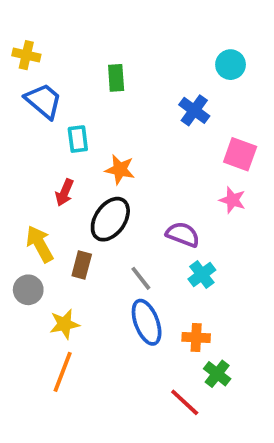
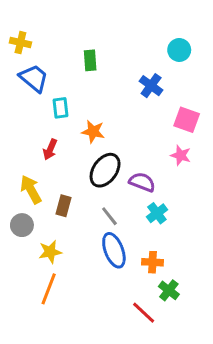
black ellipse: (110, 219) -> (105, 170), moved

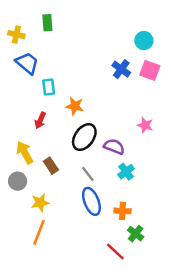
green rectangle: (90, 60) -> (47, 23), moved
pink square: (187, 120) -> (150, 70), moved
brown rectangle: (63, 206) -> (51, 166), turned -49

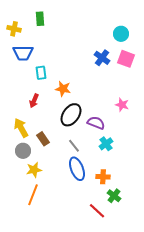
blue trapezoid: (27, 63) -> (23, 53), turned 140
gray circle: (18, 181) -> (23, 151), moved

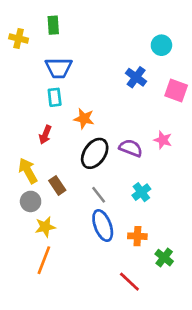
blue trapezoid: (23, 53) -> (59, 68), moved
pink square: (126, 59) -> (176, 91), moved
purple semicircle: (96, 123) -> (131, 148), moved
green cross: (114, 196) -> (164, 258), moved

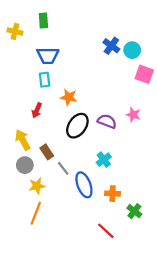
cyan circle: (161, 45) -> (132, 50), moved
blue cross: (136, 77) -> (111, 46), moved
cyan cross: (141, 192) -> (104, 160), moved
gray line: (99, 195) -> (63, 168), moved

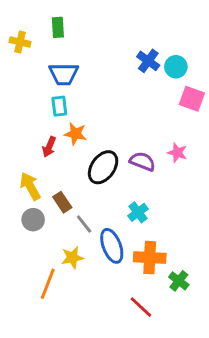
orange star: (69, 97) -> (75, 134), moved
yellow star: (37, 186) -> (72, 258), moved
orange cross: (112, 194) -> (150, 258), size x1.5

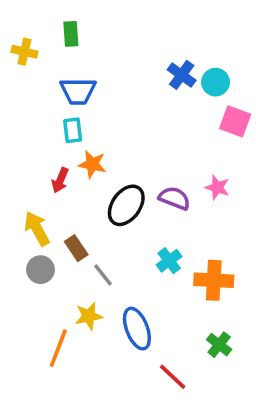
blue ellipse: (112, 246) -> (137, 329), moved
orange cross: (150, 258) -> (214, 280), moved

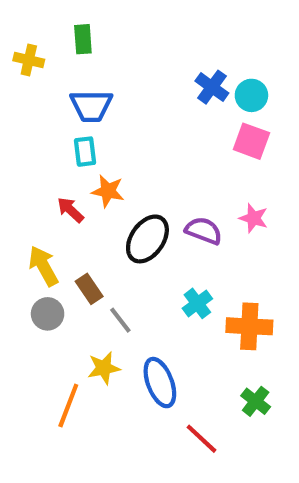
pink square: (235, 121) -> (251, 141), moved
red arrow: (60, 180) -> (70, 210), turned 110

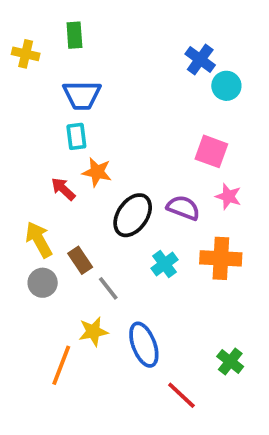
blue cross: (212, 87) -> (200, 60), moved
pink square: (251, 141) -> (211, 151), moved
cyan cross: (197, 303) -> (165, 264), moved
orange cross: (249, 326) -> (221, 258), moved

